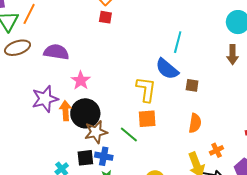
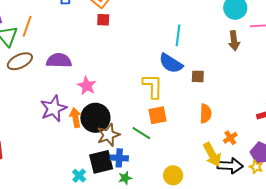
black square: (85, 158) -> (101, 162), size x1.4

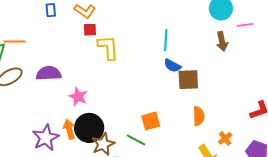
orange line: (27, 26) -> (15, 41), turned 75
blue semicircle: (171, 63) -> (172, 66), moved, size x0.7
brown square: (198, 76) -> (188, 80), size x1.6
yellow L-shape: (153, 86) -> (108, 48), moved
purple star: (54, 108) -> (46, 138), moved

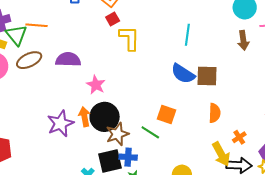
red square: (90, 30) -> (113, 19), turned -32
blue semicircle: (172, 66) -> (183, 74), moved, size x1.4
orange square: (151, 121) -> (167, 115), turned 30

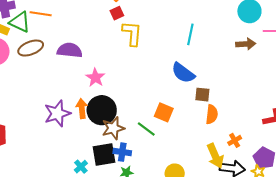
green triangle: (16, 35) -> (20, 22), turned -30
brown arrow: (243, 40) -> (246, 44), turned -90
brown square: (207, 76) -> (202, 95), moved, size x0.7

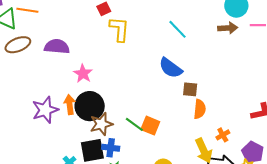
cyan line: (190, 34) -> (177, 29), turned -55
brown arrow: (246, 44) -> (228, 28), moved
orange square: (164, 112) -> (150, 126), moved

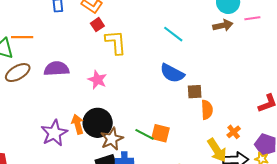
pink star: (83, 74) -> (97, 80), moved

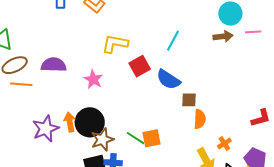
red square: (97, 25) -> (140, 66), moved, size x1.5
cyan line: (173, 34) -> (173, 41), turned 75
orange line: (22, 37) -> (21, 84), moved
yellow L-shape: (116, 42) -> (115, 44), turned -80
orange square: (161, 133) -> (151, 138), turned -30

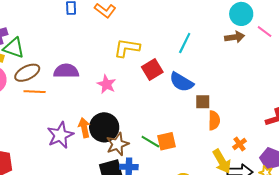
pink line: (253, 32) -> (265, 32), turned 42

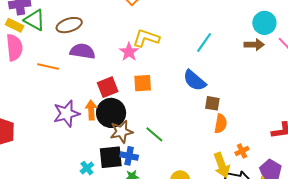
red square: (152, 70) -> (108, 87), moved
brown ellipse: (27, 73) -> (69, 25), moved
pink star: (106, 84) -> (129, 52), moved
orange square: (166, 141) -> (143, 83), moved

